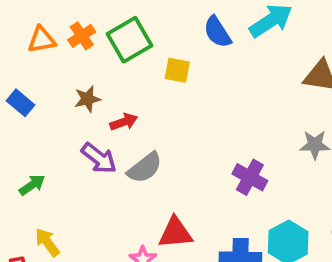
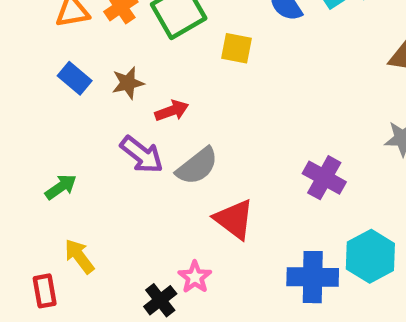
blue rectangle: (21, 103) -> (75, 78), moved
red triangle: (175, 233) -> (234, 219), moved, turned 42

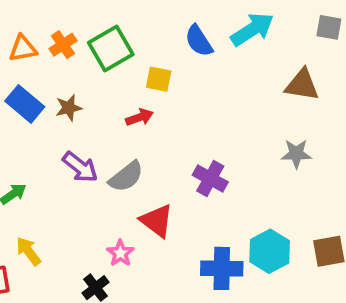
blue rectangle: (75, 78) -> (25, 104), size x1.4
red arrow: (172, 111) -> (139, 117), moved
purple cross: (324, 178) -> (210, 179), moved
pink star: (195, 277) -> (120, 253), moved

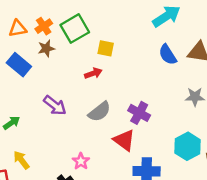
blue semicircle: (199, 41) -> (168, 55), moved
brown star: (69, 108) -> (46, 48), moved
gray semicircle: (126, 177) -> (99, 112), moved
red triangle: (157, 221) -> (124, 140), moved
cyan hexagon: (270, 251) -> (187, 146), moved

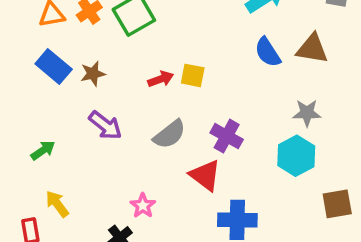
brown star: (46, 48) -> (93, 74), moved
yellow square: (106, 48) -> (193, 75), moved
cyan hexagon: (187, 146) -> (296, 156), moved

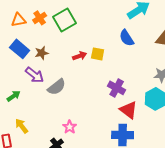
blue semicircle: (268, 52) -> (127, 38), moved
purple arrow: (105, 125) -> (35, 75), moved
gray semicircle: (170, 134) -> (57, 87), moved
red triangle: (205, 175) -> (129, 110), moved

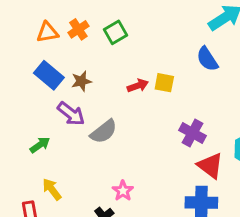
green square: (65, 20) -> (115, 32), size x0.7

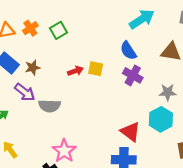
gray semicircle: (104, 132) -> (50, 106), turned 40
purple cross: (192, 133) -> (133, 75), moved
pink star: (123, 191) -> (64, 151), size x1.5

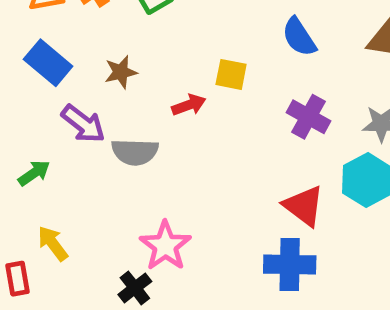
brown star: (33, 68) -> (121, 72), moved
red arrow: (75, 71) -> (189, 105), moved
purple cross: (133, 75) -> (308, 117), moved

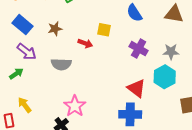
red arrow: (189, 105) -> (85, 43), turned 40
purple arrow: (83, 124) -> (27, 52), moved

